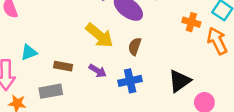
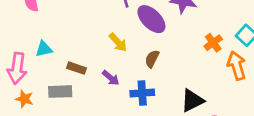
orange cross: (191, 22) -> (213, 43), turned 30
yellow arrow: (99, 35) -> (118, 42), size x0.7

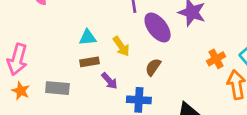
cyan triangle: (44, 49) -> (88, 37), moved
brown rectangle: (77, 68) -> (89, 62), moved, turned -36

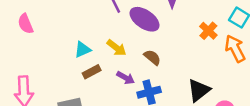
brown semicircle: (153, 67) -> (152, 57), turned 114
purple arrow: (109, 81) -> (126, 78), moved

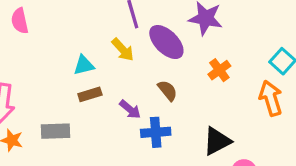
orange cross: (208, 31) -> (219, 70), moved
yellow arrow: (116, 48) -> (123, 50), moved

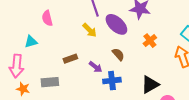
pink semicircle: (20, 21) -> (47, 18), moved
cyan triangle: (84, 65) -> (31, 42), moved

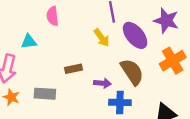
orange cross: (150, 41) -> (173, 61), size x1.5
brown semicircle: (118, 54) -> (132, 72), size x1.6
purple arrow: (96, 67) -> (103, 83), turned -40

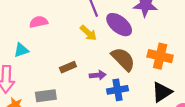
pink semicircle: (53, 16) -> (39, 22), turned 96
orange cross: (173, 61) -> (160, 56), moved, turned -35

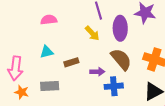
purple ellipse: (119, 25) -> (120, 28), turned 45
cyan triangle: (21, 50) -> (47, 52), moved

